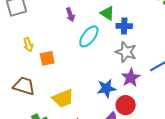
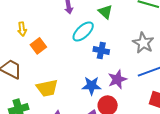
blue cross: (124, 26) -> (101, 50), moved
gray star: (126, 52) -> (143, 43), moved
orange square: (47, 58) -> (38, 46), turned -35

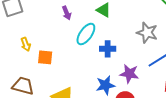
orange square: (38, 46) -> (45, 57), turned -35
purple star: (117, 79) -> (129, 74), turned -30

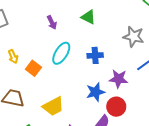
cyan ellipse: (86, 34) -> (61, 53), moved
orange square: (45, 57) -> (33, 68), turned 35

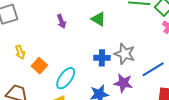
gray star: (133, 37) -> (125, 54), moved
cyan ellipse: (61, 53) -> (66, 78), moved

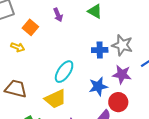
yellow arrow: (20, 52) -> (18, 47), turned -48
orange square: (39, 66) -> (30, 27), moved

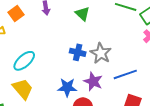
cyan ellipse: (64, 72) -> (24, 61), moved
yellow trapezoid: (55, 99) -> (23, 89), turned -120

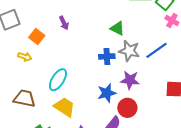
green triangle: (82, 14) -> (117, 28), moved
blue line: (125, 74) -> (157, 50), moved

